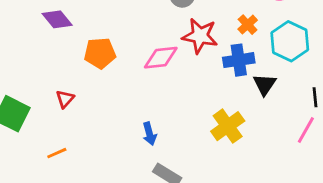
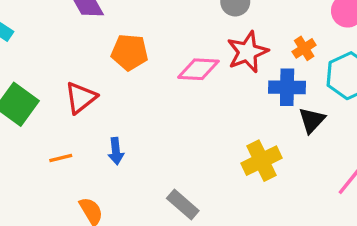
red star: (200, 36) -> (247, 52), turned 30
red triangle: (65, 99) -> (81, 98), size x1.5
blue arrow: (149, 134) -> (116, 151), moved

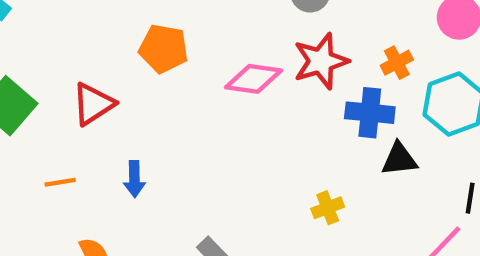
black triangle: (312, 120) -> (399, 159), turned 36
yellow cross: (261, 161) -> (328, 208), size x0.6

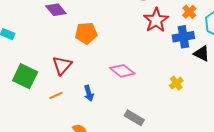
pink diamond: (253, 79) -> (122, 71), moved, turned 45
black triangle: (399, 159) -> (202, 54), turned 48
orange line: (60, 182) -> (56, 95), moved

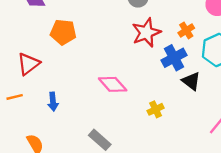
blue cross: (183, 37) -> (174, 58), turned -30
pink diamond: (122, 71) -> (113, 84), moved

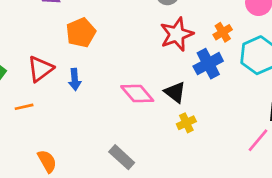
orange pentagon: (63, 32) -> (81, 33), turned -30
black triangle: (191, 81) -> (175, 92), moved
blue arrow: (53, 102) -> (75, 79), moved

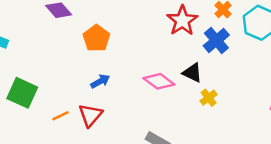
red triangle: (40, 69) -> (90, 115), moved
blue arrow: (75, 79) -> (100, 81), turned -102

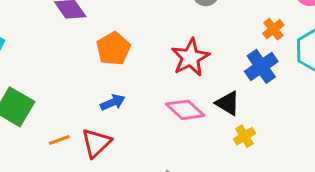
red star: (182, 21) -> (190, 57), moved

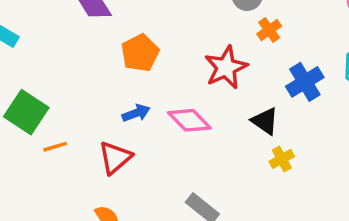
orange cross: (273, 29) -> (269, 30), moved
pink diamond: (185, 110) -> (189, 120), moved
orange line: (59, 140) -> (55, 147), moved

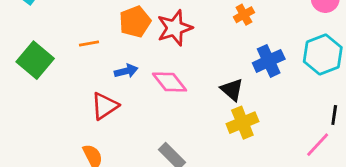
red star: (226, 67) -> (175, 28), moved
orange line: (55, 147) -> (89, 44), moved
yellow cross: (282, 159) -> (242, 123), size x1.5

